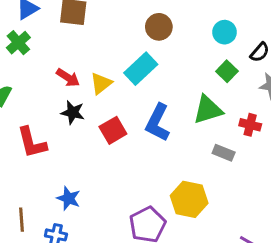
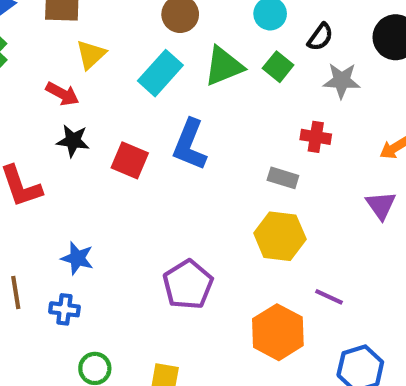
yellow triangle: (101, 83) -> (91, 55), moved
green triangle: (208, 110) -> (224, 66), moved
red square: (113, 130) -> (130, 160), turned -32
yellow hexagon: (189, 199) -> (280, 236), moved

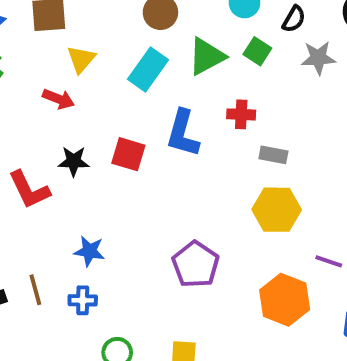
red cross: (316, 137) -> (241, 114), moved
black star: (73, 141) -> (74, 161), moved

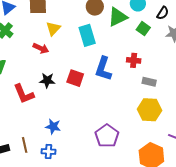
green triangle: (207, 56) -> (118, 17), moved
cyan rectangle: (148, 69) -> (87, 35), turned -55

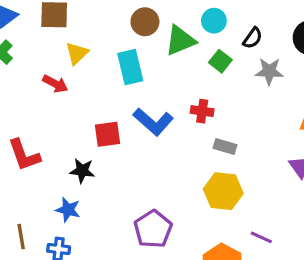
blue L-shape: (103, 69) -> (153, 122), turned -70
red square: (75, 78) -> (107, 134), turned -30
black star: (47, 80) -> (82, 171), moved

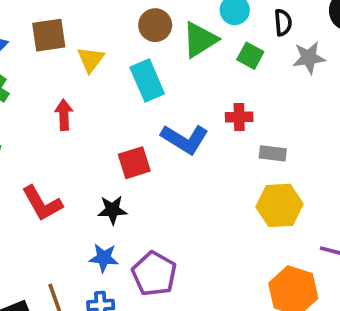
black semicircle: (253, 38) -> (283, 22), turned -30
yellow triangle: (77, 53) -> (91, 59), moved
red arrow: (55, 84) -> (64, 115), turned -110
purple pentagon: (153, 229) -> (154, 274), moved

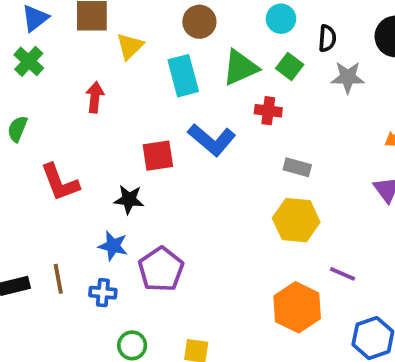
green triangle: (200, 40) -> (240, 68), moved
red cross: (239, 117) -> (268, 111), moved

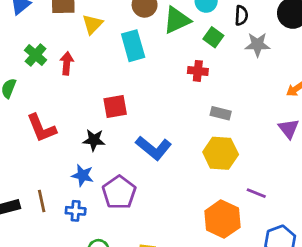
green cross: (29, 61) -> (36, 55), moved
green triangle: (240, 68) -> (177, 20), moved
blue L-shape: (212, 140) -> (154, 148), moved

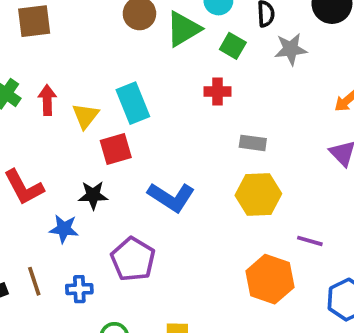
yellow triangle: (92, 24) -> (85, 116), moved
cyan rectangle: (133, 46) -> (133, 103), moved
blue star: (83, 175) -> (64, 229), moved

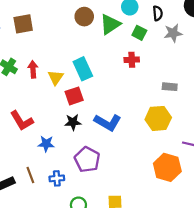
gray rectangle: (253, 143) -> (170, 87), moved
black star: (93, 195) -> (73, 122), moved

